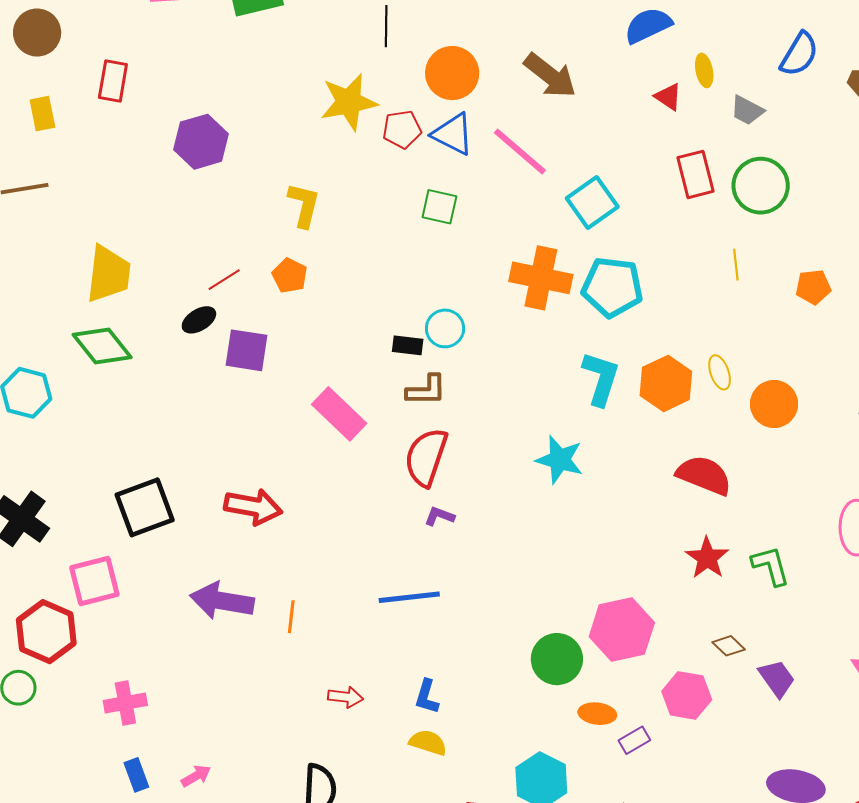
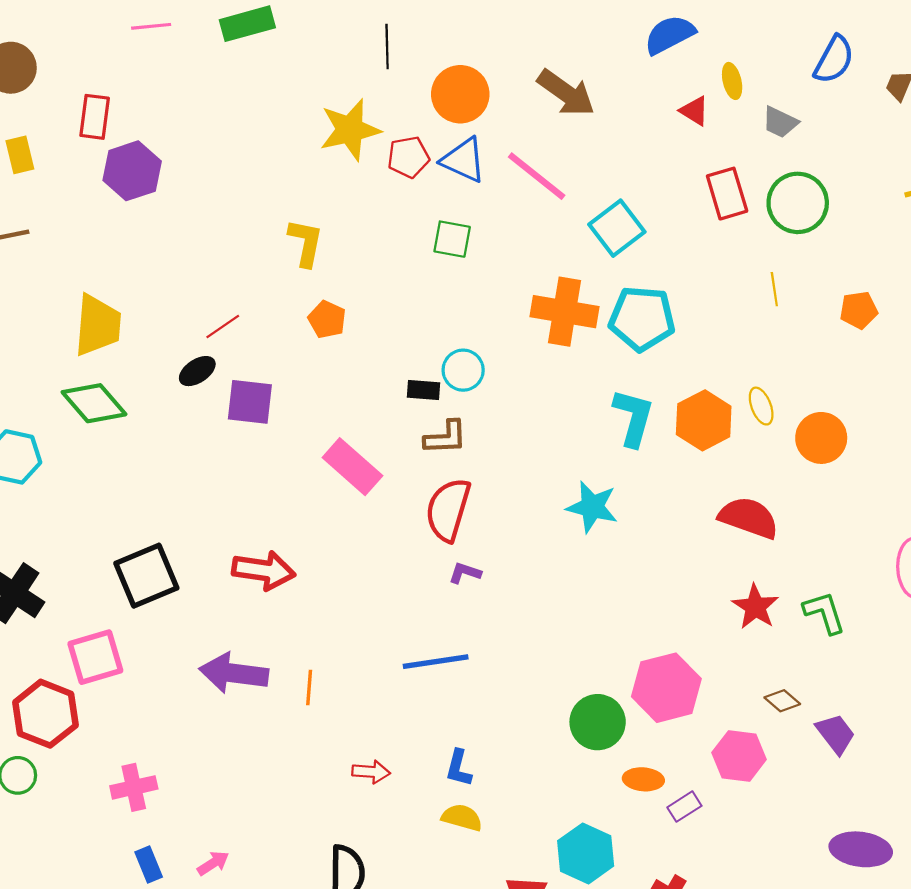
purple hexagon: (201, 142) -> (132, 171), moved
orange pentagon: (290, 276) -> (327, 320), moved

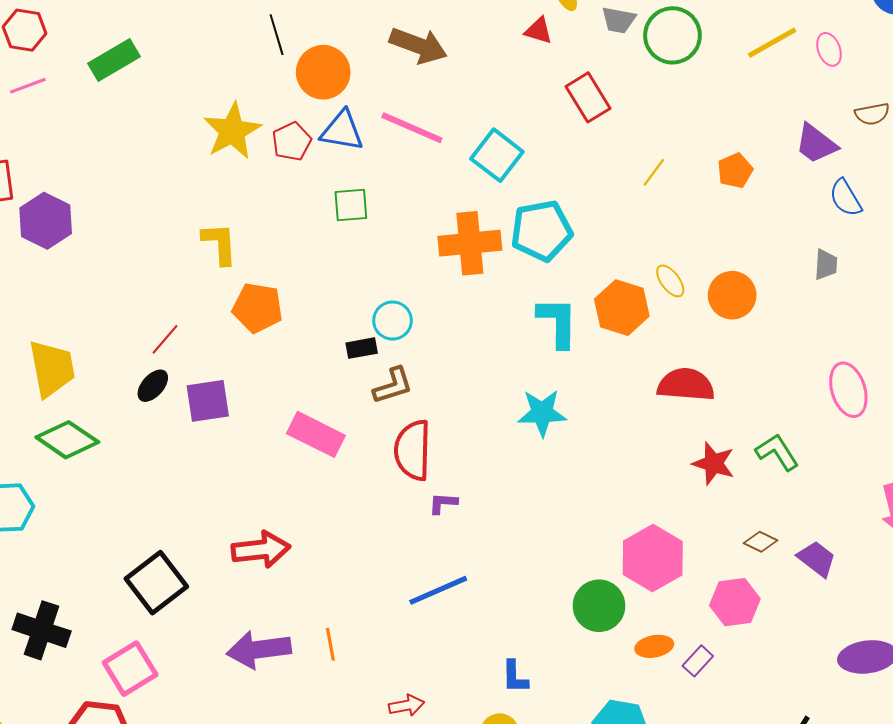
black line: (387, 46) -> (277, 35), moved
green circle: (798, 203) -> (672, 35), moved
yellow line: (774, 289) -> (654, 172), turned 60
orange pentagon: (327, 320) -> (258, 308), size x1.4
blue L-shape: (459, 768) -> (515, 677), moved

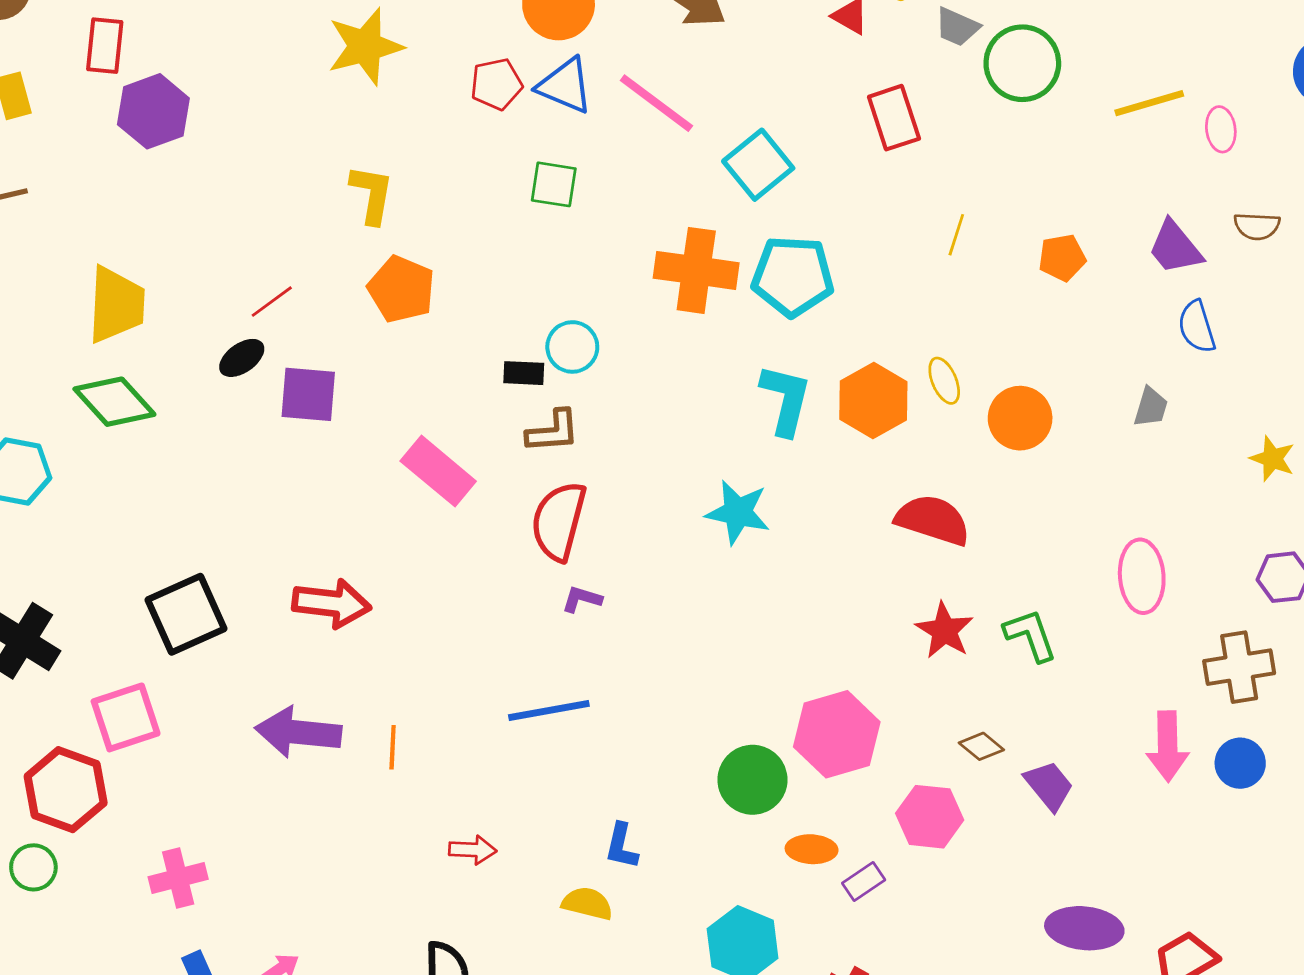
yellow star: (232, 131) -> (365, 46), moved
yellow line: (654, 172) -> (956, 235), turned -32

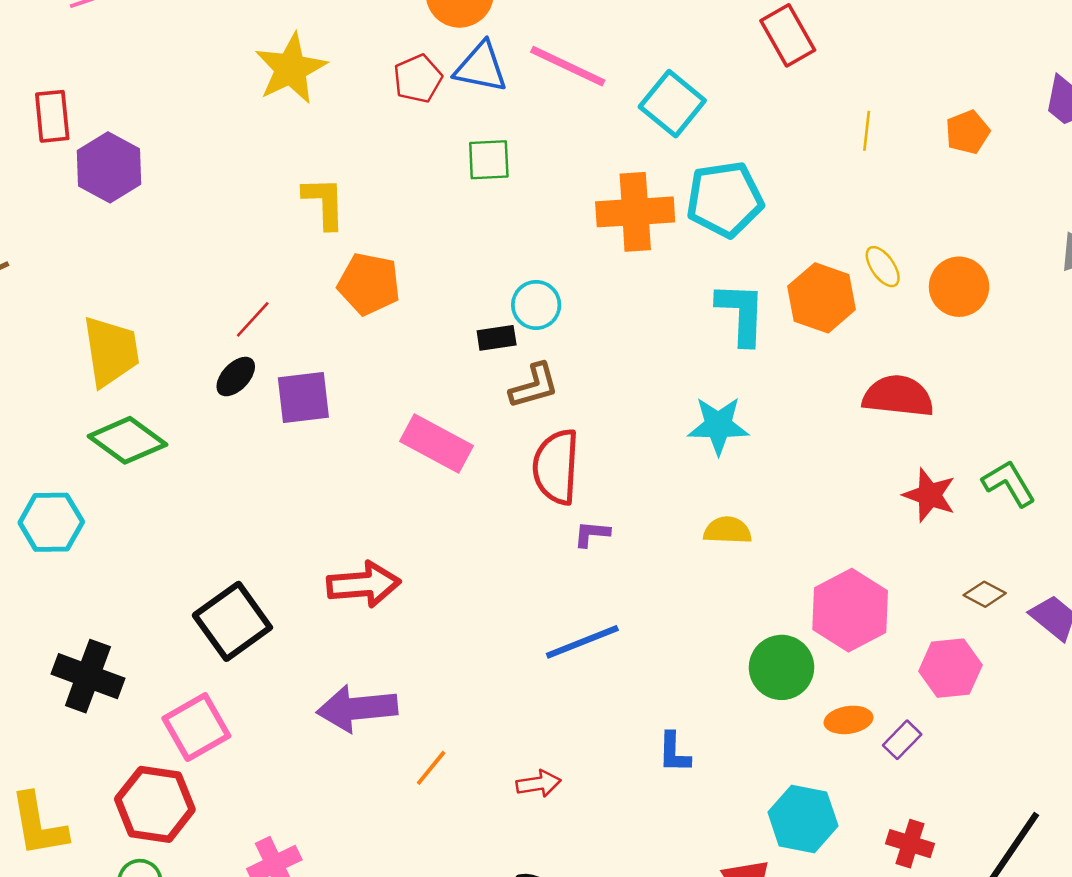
orange line: (393, 747) -> (431, 768), moved, turned 48
yellow semicircle: (587, 903) -> (728, 530), moved

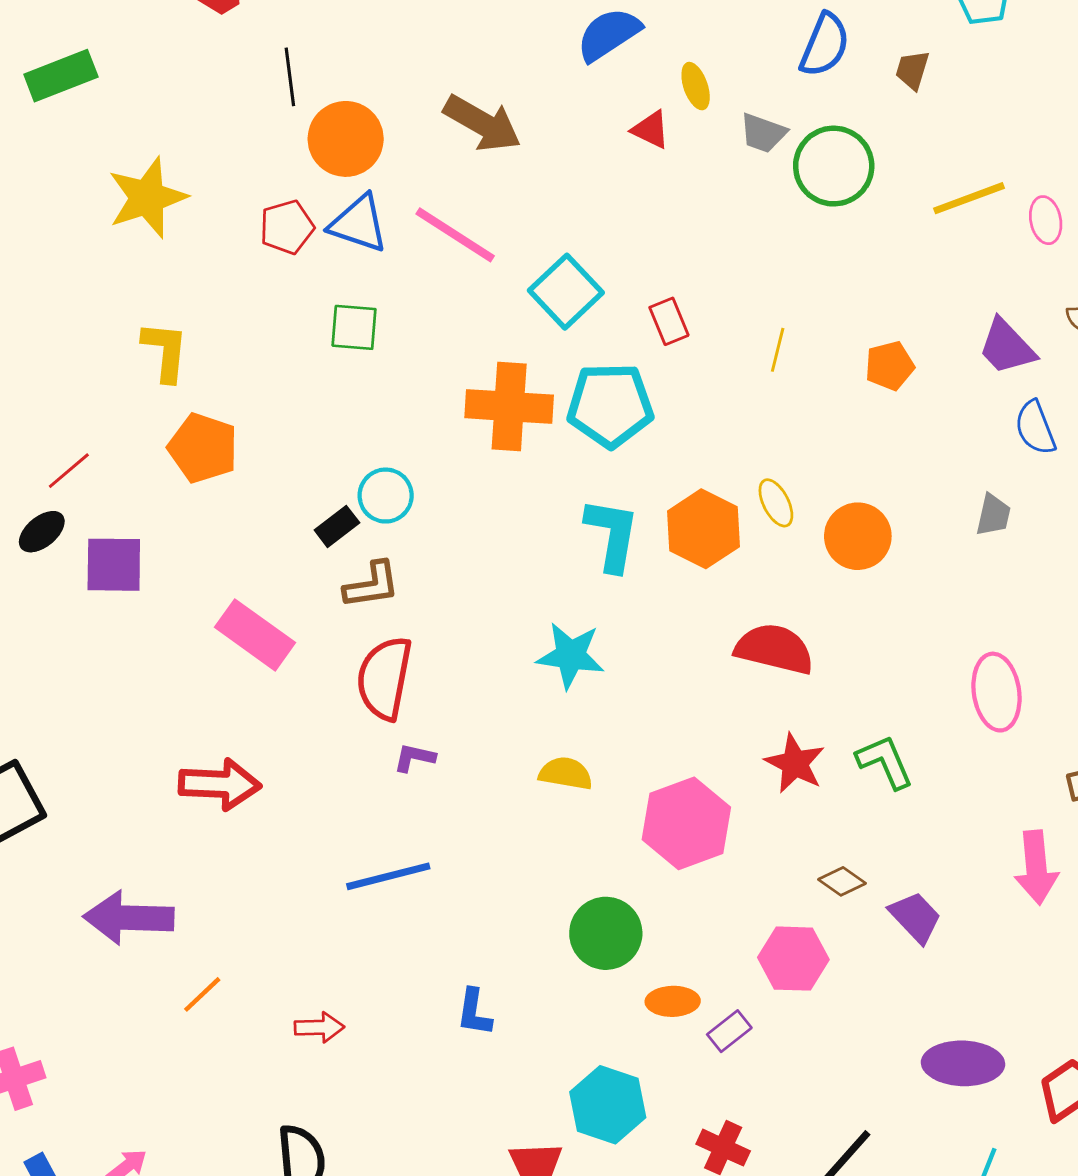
red rectangle: (788, 35) -> (669, 321), moved, size x0.7
black rectangle: (497, 338) -> (337, 526), turned -36
red arrow: (364, 584) -> (220, 784), moved
pink hexagon: (850, 610) -> (686, 823), moved

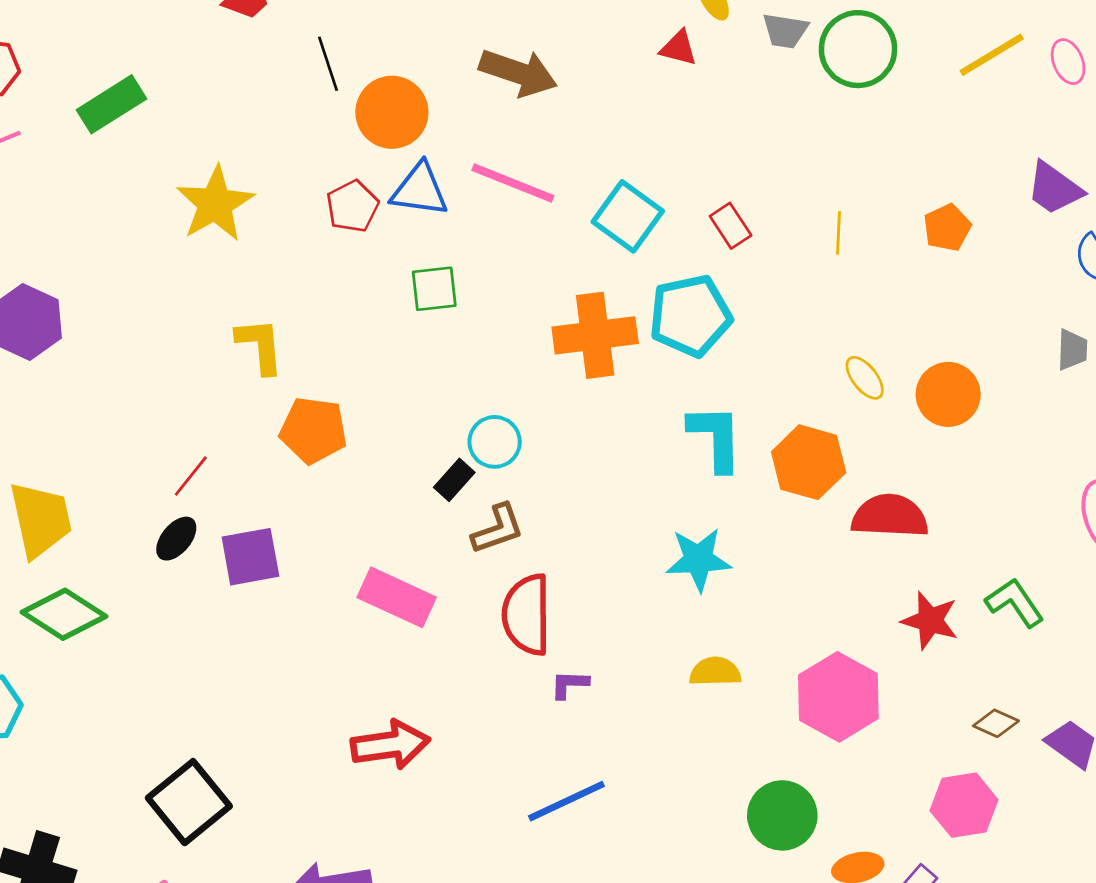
orange hexagon: (704, 529) -> (809, 462), moved

